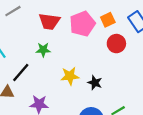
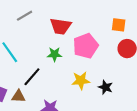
orange square: (108, 20) -> (119, 25), turned 32
pink pentagon: (82, 24) -> (86, 46), moved

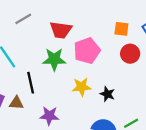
green star: (54, 54) -> (54, 59), size x1.5
black line: (32, 77) -> (31, 83), turned -54

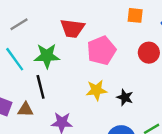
gray line: (23, 19) -> (19, 24), moved
orange square: (121, 29) -> (135, 15), moved
green star: (54, 59) -> (47, 56), moved

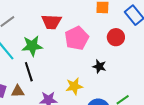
yellow star: (96, 90) -> (74, 86), moved
black star: (125, 97) -> (99, 66), moved

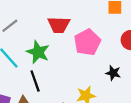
green star: (32, 46) -> (38, 52), turned 30

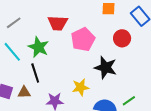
black star: (113, 73) -> (106, 68), size x1.6

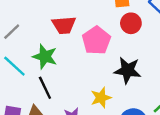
red circle: (122, 38) -> (131, 23), moved

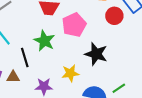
red circle: (131, 23) -> (114, 16), moved
green star: (45, 57) -> (44, 41), moved

